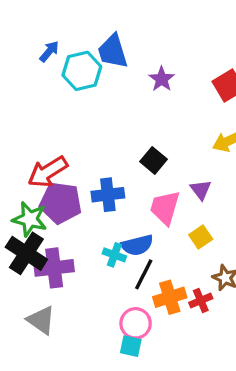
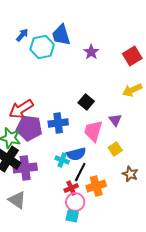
red cross: (201, 301) -> (71, 188), moved

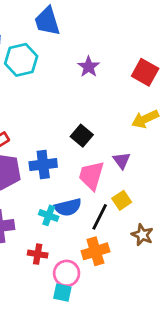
blue trapezoid: (61, 35) -> (47, 21), moved
red square: (132, 56) -> (145, 72), turned -30
black line: (80, 172) -> (100, 217), moved
red cross: (71, 188) -> (38, 254), moved, turned 32

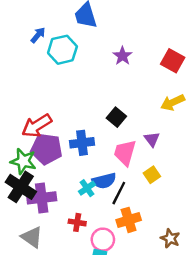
cyan cross: (49, 215) -> (87, 188), turned 35
black line: (100, 217) -> (119, 193), moved
brown star: (142, 235) -> (170, 238), moved

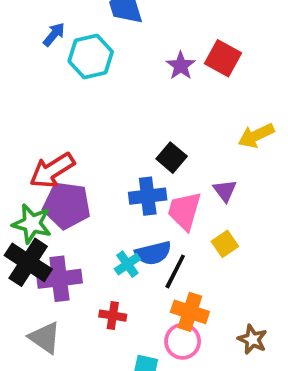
red square: (173, 61) -> (223, 58), moved
blue cross: (82, 143) -> (148, 196), moved
orange cross: (129, 220) -> (190, 312), turned 35
pink circle: (103, 240) -> (183, 341), moved

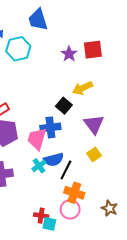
red square: (223, 58) -> (93, 50), turned -36
yellow arrow: (256, 135) -> (83, 88), moved
purple triangle: (225, 191) -> (94, 124), size x1.5
pink trapezoid: (184, 211) -> (37, 139), moved
red cross: (113, 316) -> (41, 216), moved

